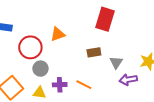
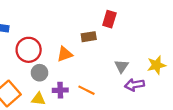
red rectangle: (105, 19) -> (109, 19), size x0.7
orange triangle: (58, 34) -> (65, 54), moved
brown rectangle: (94, 52) -> (89, 37), moved

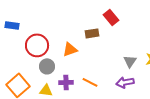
red rectangle: (109, 19) -> (111, 17), turned -56
gray triangle: (121, 66) -> (130, 61), moved
purple arrow: (135, 85) -> (125, 82), moved

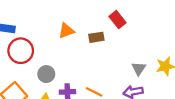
red circle: (37, 45) -> (21, 51), moved
orange triangle: (70, 49) -> (66, 31), moved

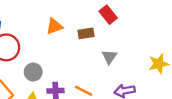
gray triangle: (139, 69) -> (109, 57), moved

